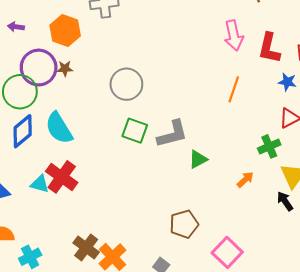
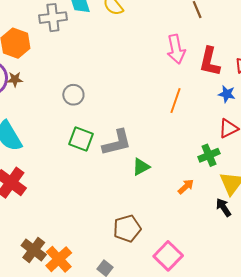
gray circle: (126, 84) -> (73, 95), size x0.7

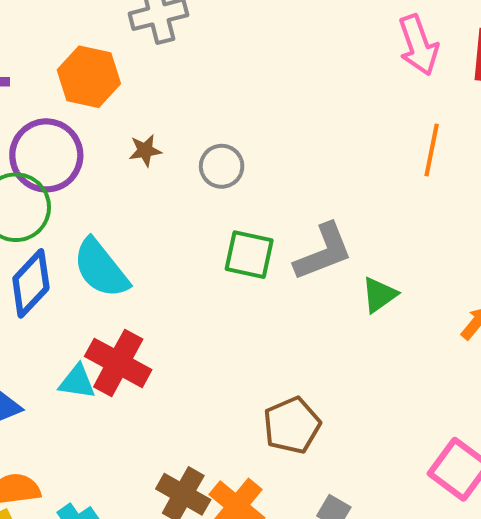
brown star: (15, 79) -> (145, 150), moved
brown pentagon: (127, 229) -> (292, 425), moved

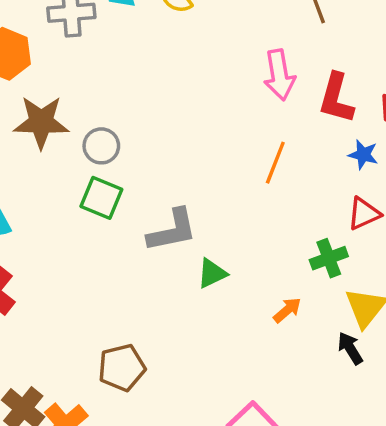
brown star: (145, 150) -> (41, 122), size x2.0
green square: (249, 255) -> (101, 198), moved

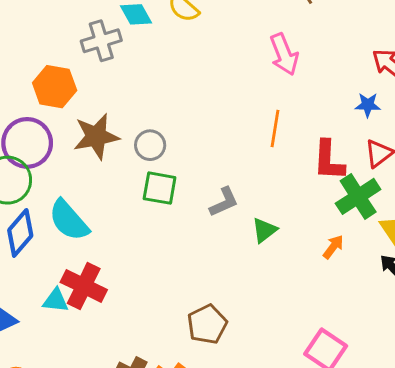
red L-shape: (336, 98) -> (329, 160), moved
orange line: (275, 163) -> (275, 129), moved
gray L-shape: (172, 230) -> (224, 202), size x0.7
green cross: (329, 258) -> (358, 196), size x1.4

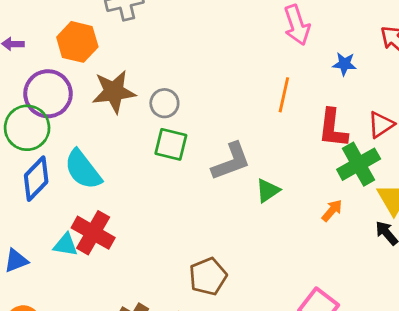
blue star: (368, 105) -> (344, 64), moved
gray L-shape: (224, 202) -> (231, 161), size x1.4

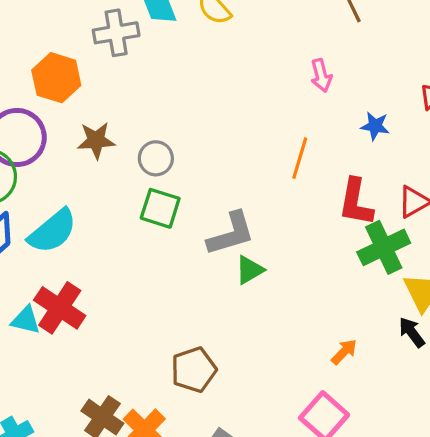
pink arrow: (297, 25) -> (321, 75), size x0.7
brown star: (114, 92) -> (96, 140), size x0.7
cyan semicircle: (83, 170) -> (53, 231), turned -96
green triangle: (268, 191) -> (250, 270), moved
orange arrow: (332, 211) -> (344, 352), moved

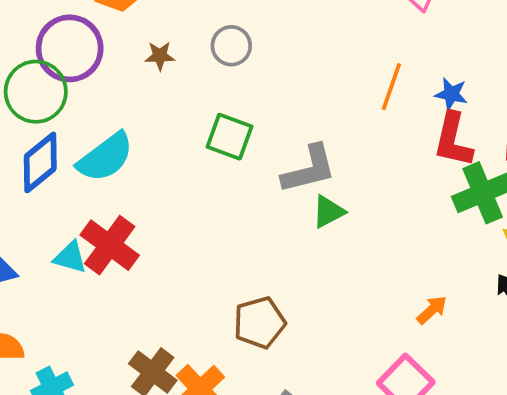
blue star: (375, 126) -> (451, 94), moved
brown star: (96, 140) -> (160, 56), size x0.7
gray circle: (156, 158) -> (231, 46), moved

